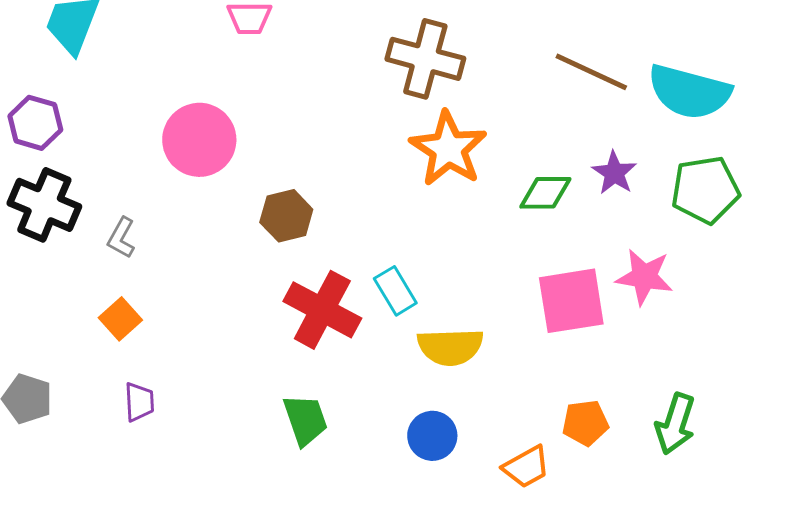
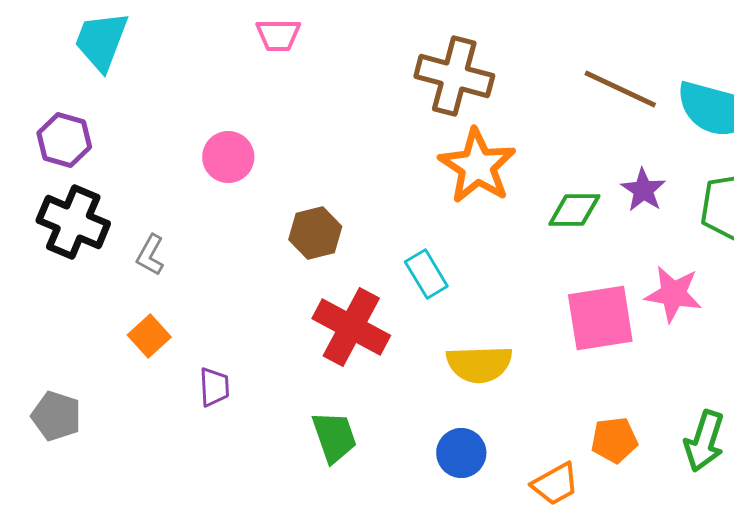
pink circle: (199, 140) -> (228, 157), size x0.7
cyan rectangle: (395, 291) -> (426, 274), moved
purple trapezoid: (139, 402) -> (214, 387), moved

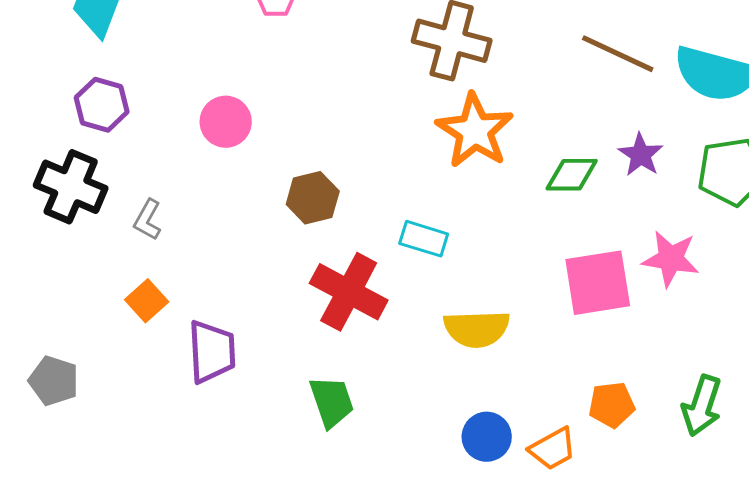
purple hexagon: (64, 140) -> (102, 105), moved
cyan rectangle: (426, 274) -> (424, 239), turned -42
purple trapezoid: (214, 387) -> (212, 352), size x1.6
blue circle: (461, 453) -> (487, 437), moved

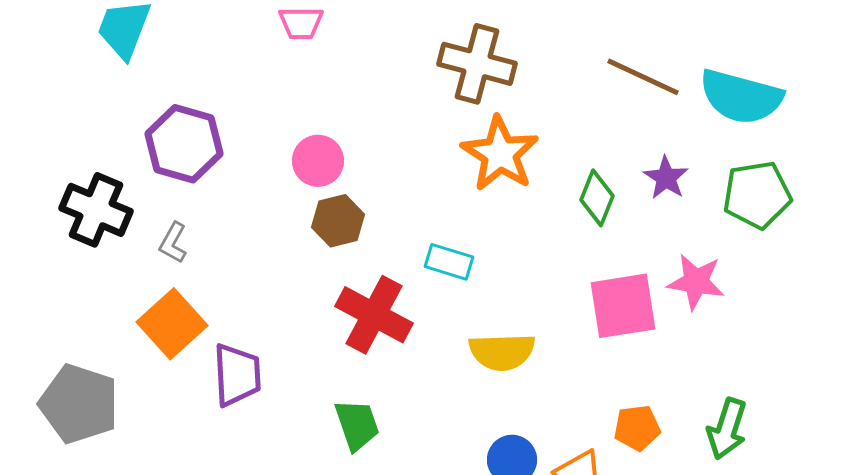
purple hexagon: (102, 105) -> (184, 144), moved, size x1.4
pink circle: (226, 122) -> (318, 161), moved
green diamond: (572, 175) -> (597, 198), turned -68
orange square: (147, 301) -> (172, 324), size x1.6
gray pentagon: (54, 381) -> (79, 404), size x1.6

